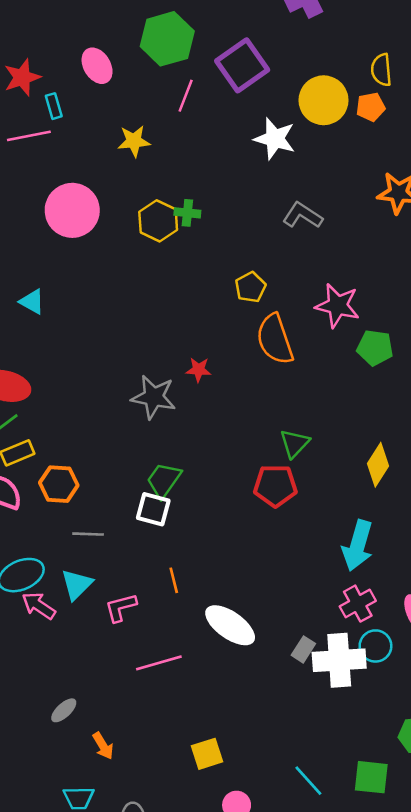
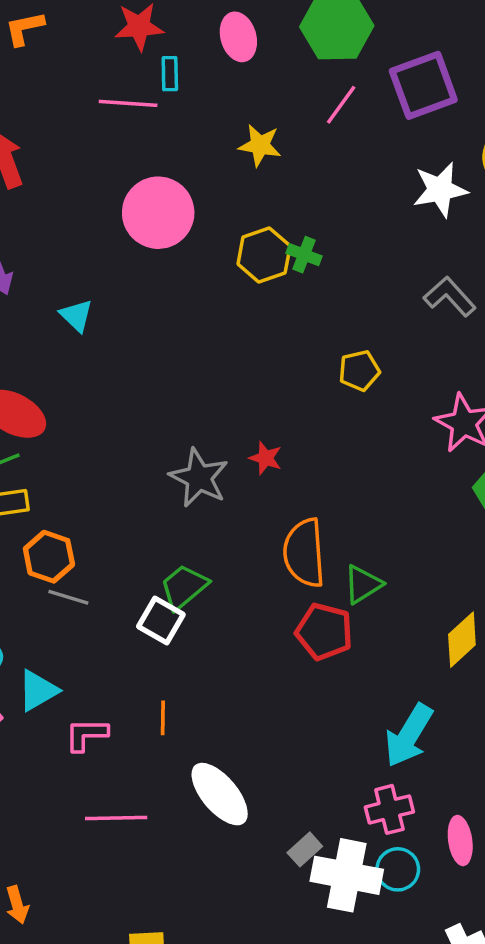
white star: (275, 139) -> (440, 190), turned 30
orange semicircle: (275, 339) -> (304, 553), moved
gray line: (88, 534) -> (68, 597), moved

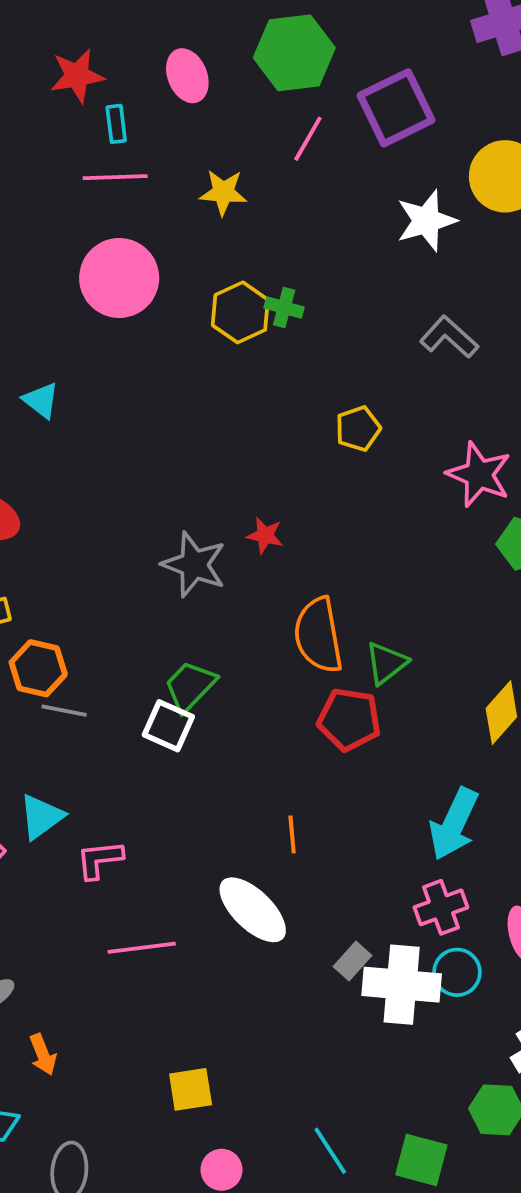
pink line: (128, 103) -> (115, 177), moved
orange line: (163, 718) -> (292, 834), moved

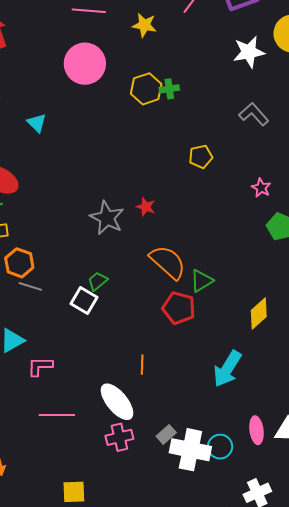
green cross: (284, 307) -> (169, 89), turned -30
pink star: (479, 474) -> (261, 188), size x0.6
orange semicircle: (318, 635) -> (168, 262), turned 135
green trapezoid: (190, 686) -> (98, 281), size x0.7
pink cross: (441, 907) -> (119, 437), moved

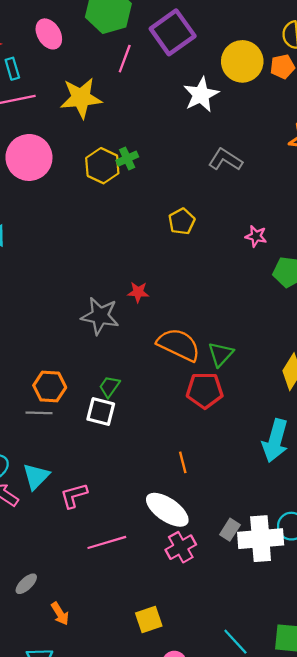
yellow star: (144, 25) -> (81, 98), size x1.5
orange hexagon: (19, 263) -> (50, 386), moved

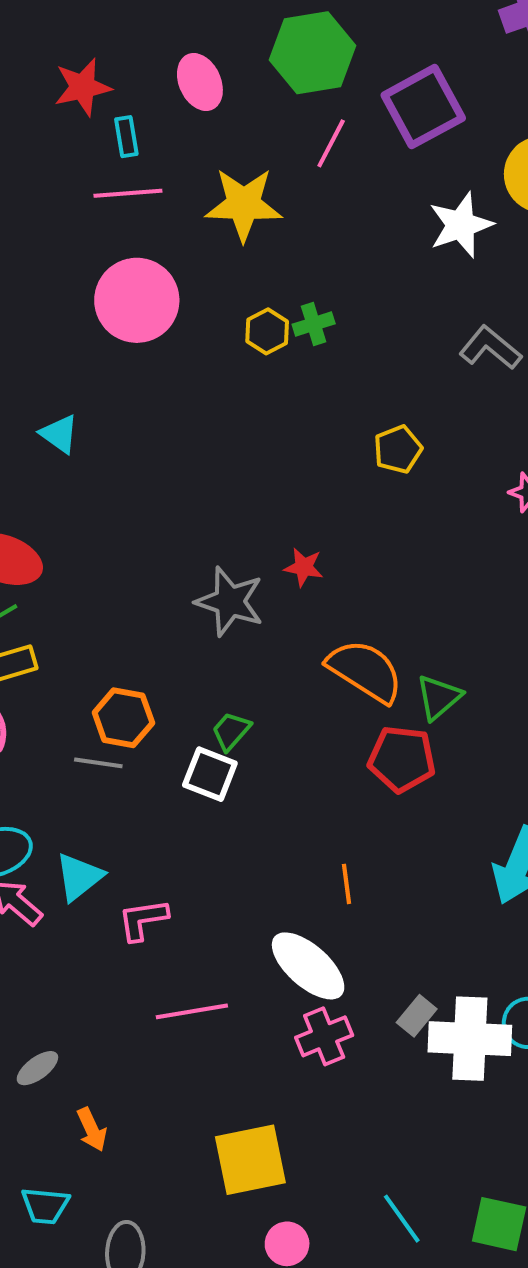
yellow hexagon: (102, 166) -> (267, 331), size x0.7
yellow square: (149, 620) -> (250, 1160), size x1.5

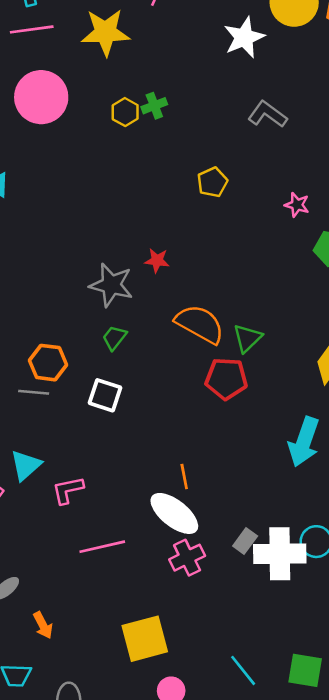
green trapezoid: (231, 731) -> (114, 338), moved
orange line: (346, 884) -> (184, 476), moved

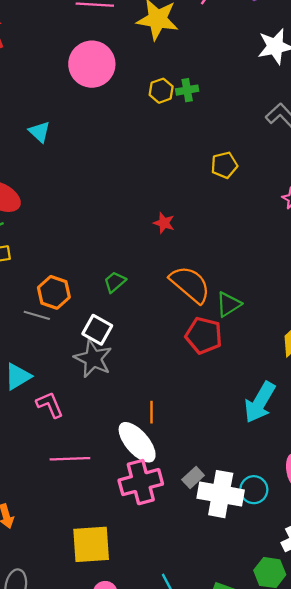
gray star: (111, 285) -> (93, 359), moved
pink L-shape: (68, 490) -> (50, 405), turned 68
pink cross: (187, 558) -> (141, 482), size x1.4

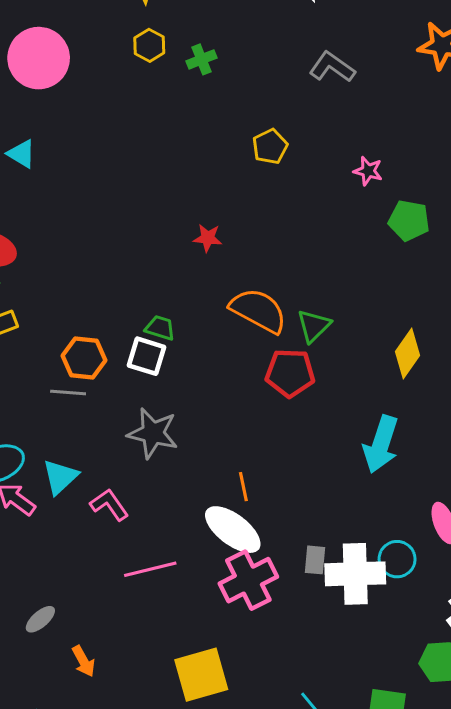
pink circle: (92, 64) -> (39, 58), moved
yellow hexagon: (161, 91) -> (149, 45), moved
green trapezoid: (115, 282) -> (160, 328), turned 70
white square: (97, 330) -> (147, 356), moved
gray rectangle: (193, 478) -> (315, 560), turned -30

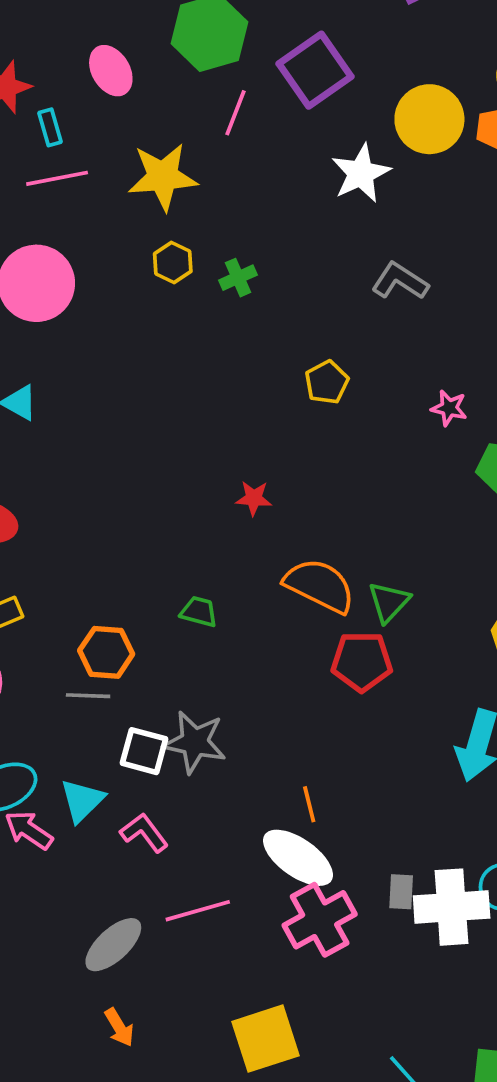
white square: (147, 356) -> (144, 751), moved
gray ellipse: (40, 619) -> (113, 945), moved, size x1.6

